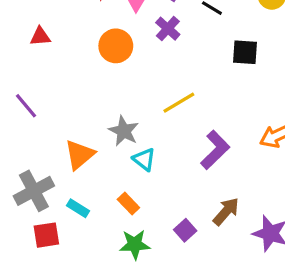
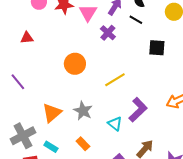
orange circle: (116, 46) -> (75, 64), moved
gray star: (124, 131) -> (83, 111), moved
cyan triangle: (144, 159) -> (115, 124), moved

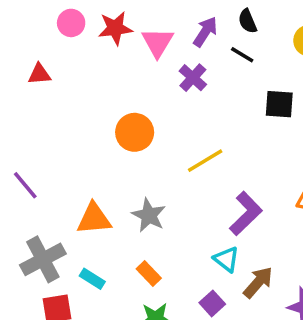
red triangle: (27, 38) -> (39, 74), moved
purple line: (18, 82) -> (25, 185), moved
orange triangle: (52, 113) -> (94, 219), turned 35
cyan triangle: (115, 124) -> (226, 259), moved

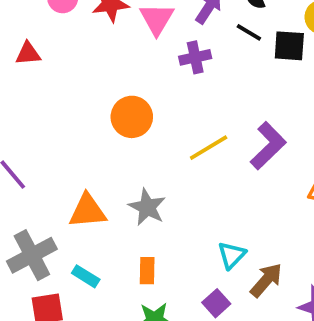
purple cross: (193, 78) -> (195, 57), turned 36
black square: (279, 104) -> (289, 46), moved
purple L-shape: (246, 213) -> (268, 146), moved
cyan triangle: (226, 259) -> (232, 255), turned 36
orange rectangle: (149, 273) -> (147, 271), turned 45

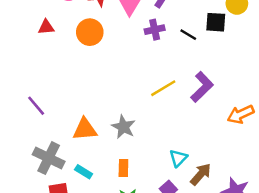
black line: (249, 32) -> (188, 35), moved
orange circle: (132, 117) -> (90, 32), moved
gray cross: (32, 255) -> (49, 158), turned -36

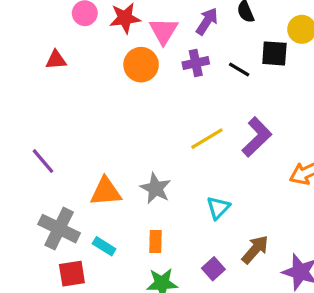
orange circle: (90, 32) -> (141, 65), moved
cyan triangle: (178, 158) -> (218, 208), moved

